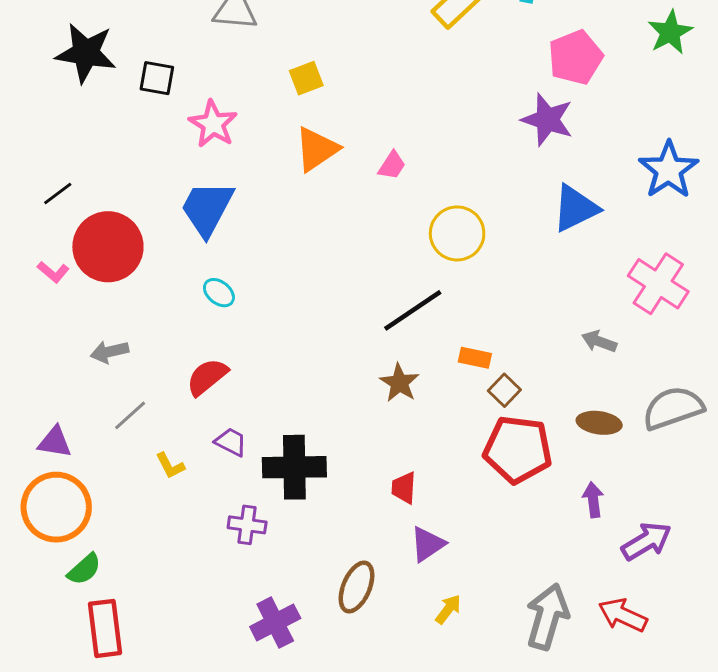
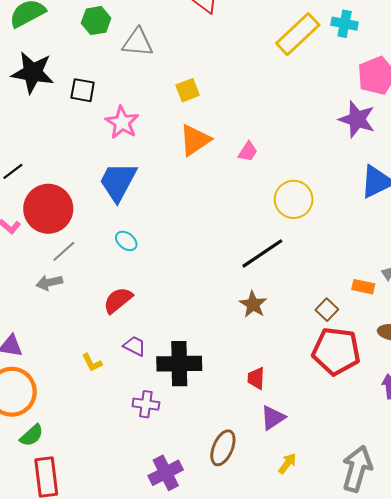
orange rectangle: (475, 358) -> (363, 287), moved
gray line: (130, 415) -> (64, 251), moved

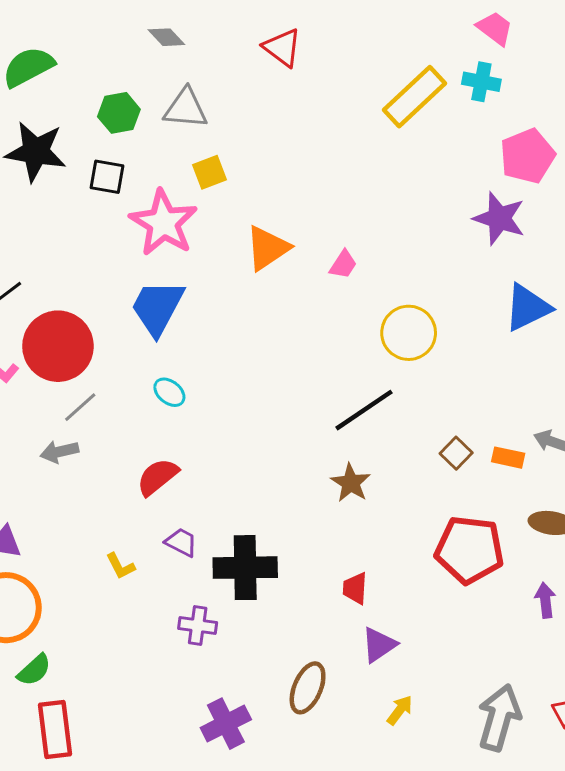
green hexagon: (96, 21) -> (119, 113), moved
yellow square: (188, 90) -> (210, 172), moved
pink star: (122, 122) -> (163, 223), size x1.4
brown square: (327, 310) -> (456, 453), moved

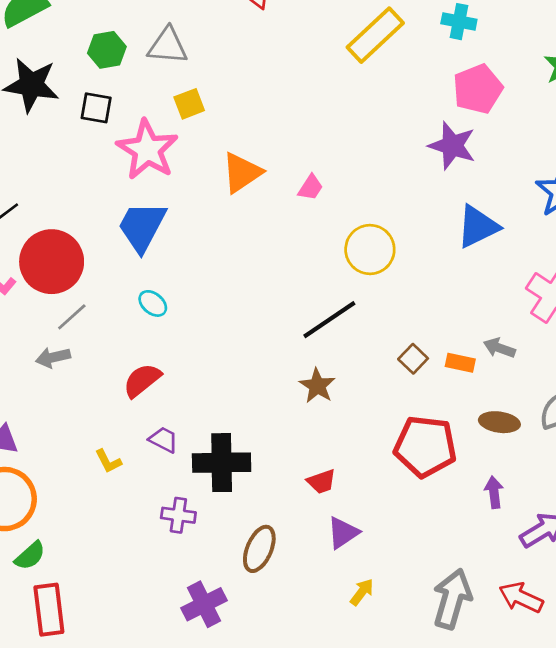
cyan cross: (481, 82) -> (459, 22), moved
red trapezoid: (355, 588) -> (321, 481), turned -112
brown ellipse: (308, 688) -> (259, 549), moved

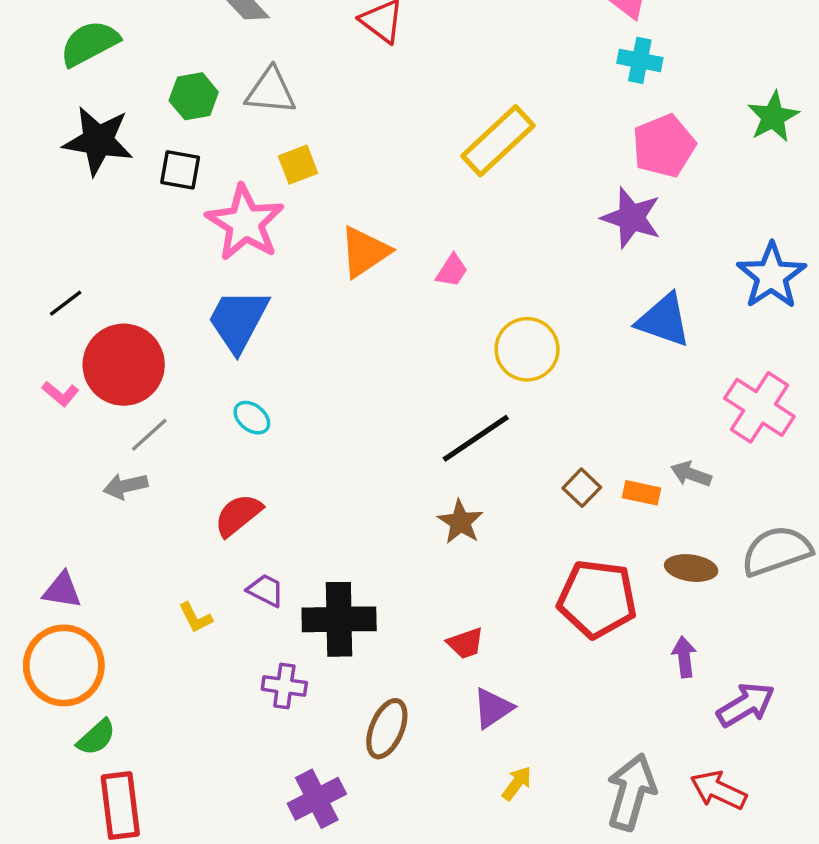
yellow rectangle: (375, 35) -> (498, 141), moved
blue triangle: (478, 227) -> (664, 320), turned 45

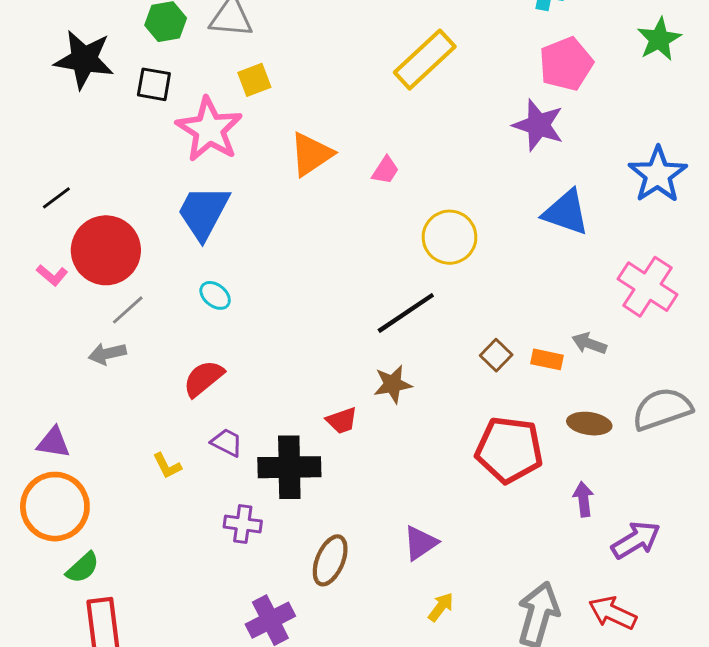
brown star: (460, 522) -> (393, 384), turned 30
red trapezoid: (465, 643) -> (342, 421), moved

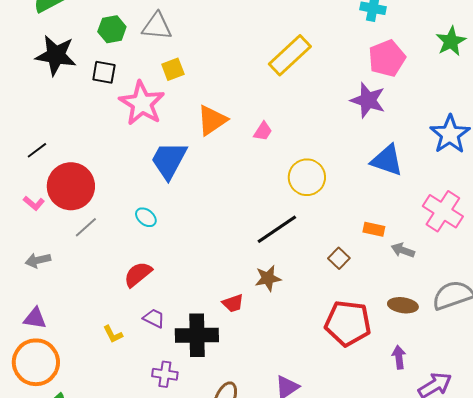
blue trapezoid: (203, 212) -> (169, 160), moved
gray arrow: (107, 354) -> (38, 260), moved
orange rectangle: (547, 359) -> (374, 229), moved

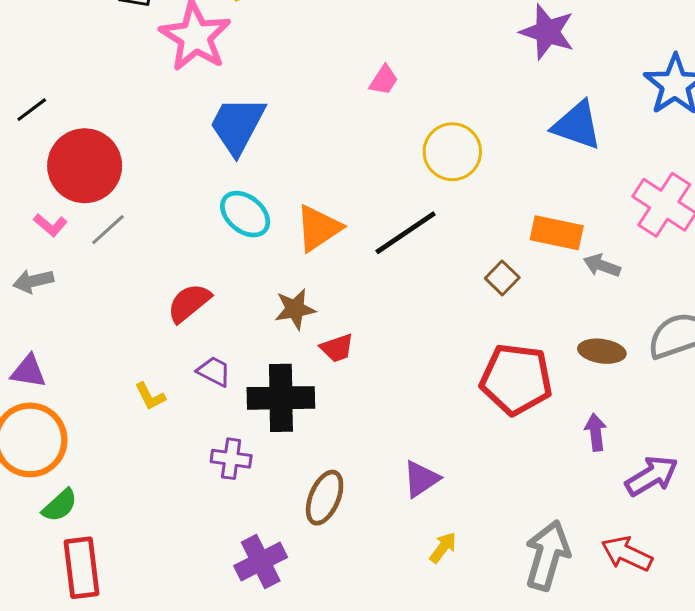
orange triangle: (212, 120) -> (318, 228), moved
pink L-shape: (34, 203) -> (50, 225), moved
cyan ellipse: (146, 217) -> (245, 214), moved, size x1.5
orange rectangle: (374, 229) -> (557, 233), size x1.5
brown star: (268, 278) -> (295, 309), moved

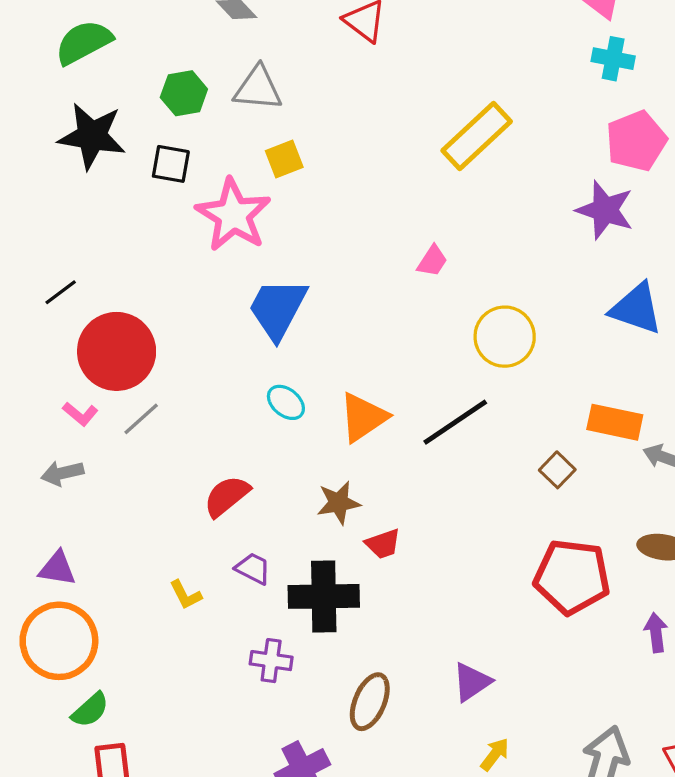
cyan ellipse: (245, 214) -> (286, 402), size x0.7

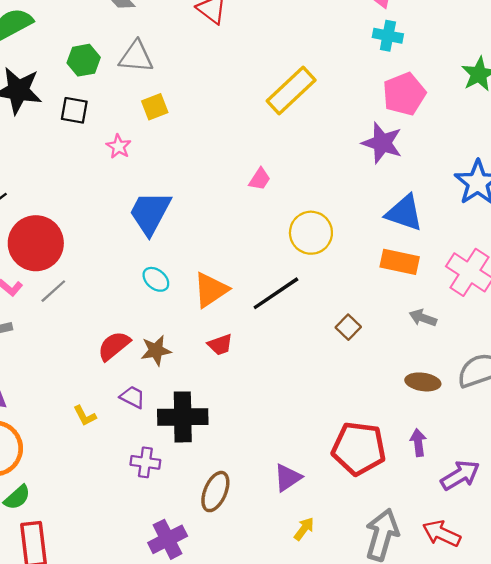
pink star: (233, 215) -> (119, 146), size x0.5
orange rectangle: (615, 422) -> (400, 262), moved
brown star: (339, 503) -> (156, 350), moved
red trapezoid: (383, 544) -> (220, 345), moved
red pentagon: (572, 577) -> (359, 448), moved

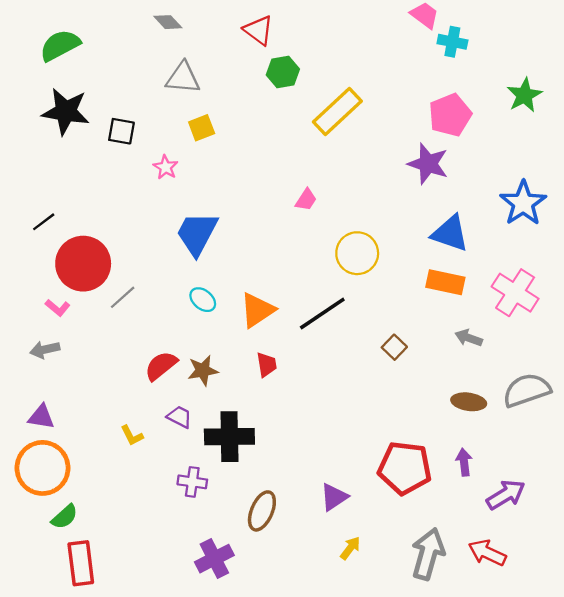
cyan cross: (388, 36) -> (452, 42), moved
green hexagon: (84, 60) -> (283, 72), moved
gray line: (53, 291) -> (123, 297), moved
red trapezoid: (220, 345) -> (267, 365), turned -80

